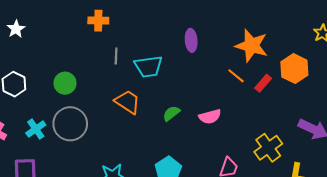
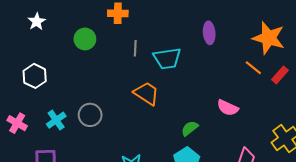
green circle: (65, 83) -> (85, 39), moved
green semicircle: (171, 113) -> (190, 128), moved
pink semicircle: (210, 116) -> (228, 108), turned 40
gray circle: (70, 124) -> (90, 115), size x0.7

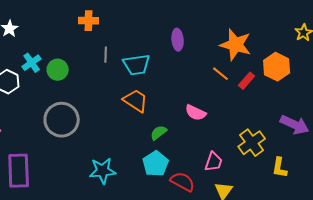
green circle: (85, 39) -> (58, 70), moved
orange trapezoid: (147, 93) -> (136, 101), moved
gray circle: (90, 115) -> (62, 120), size x1.5
cyan cross: (56, 120) -> (32, 63), moved

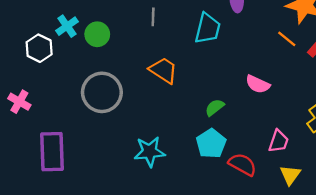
cyan trapezoid: (137, 65) -> (208, 28), moved, turned -68
orange trapezoid: (136, 101) -> (163, 70), moved

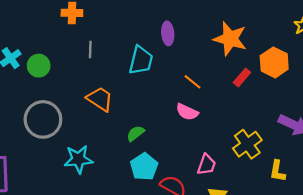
orange line: (287, 39) -> (192, 82), moved
green semicircle: (215, 107) -> (135, 133), moved
cyan star: (150, 152) -> (78, 159), moved

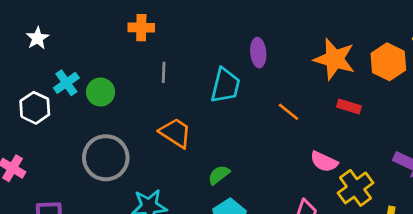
orange hexagon: (274, 62) -> (388, 62), moved
red rectangle: (242, 77) -> (349, 106), turned 66
pink semicircle: (187, 112) -> (324, 162), moved

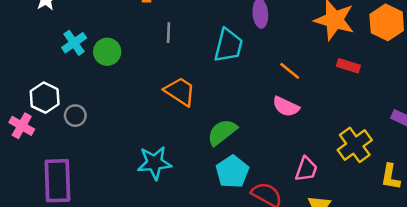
white hexagon: (35, 108) -> (45, 98), moved
gray circle: (106, 158) -> (75, 116), moved, size x0.5
pink semicircle: (324, 162) -> (286, 107), moved
green semicircle: (219, 175) -> (222, 132), size x1.4

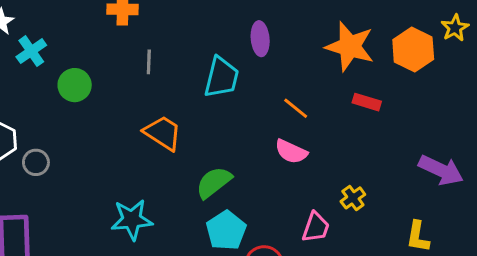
cyan cross: (74, 43) -> (31, 51), moved
yellow cross: (355, 145) -> (353, 198), moved, size x0.6

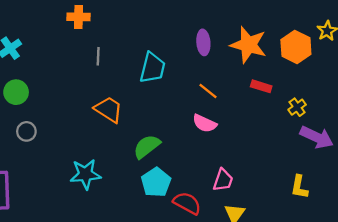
purple ellipse: (260, 39) -> (203, 42), moved
green circle: (75, 85) -> (16, 92), moved
gray circle: (36, 162) -> (26, 131), moved
yellow cross: (353, 198) -> (297, 107), moved

